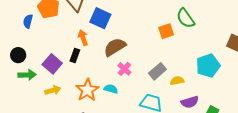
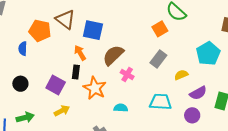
gray rectangle: (157, 71) -> (158, 59), moved
green arrow: (27, 75) -> (25, 118), moved
cyan semicircle: (111, 89) -> (121, 108), moved
orange star: (87, 90) -> (95, 88), moved

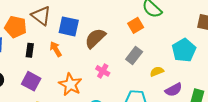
brown semicircle: (113, 55) -> (95, 38), moved
black rectangle: (76, 72) -> (30, 50), moved

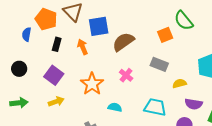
blue square: (69, 26) -> (99, 26), turned -30
gray rectangle: (134, 56) -> (159, 64), turned 66
purple semicircle: (174, 90) -> (194, 104), turned 30

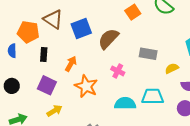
orange square: (165, 35) -> (133, 12), moved
orange arrow: (83, 47) -> (71, 64), moved, turned 63
cyan semicircle: (115, 107) -> (125, 103), moved, size x1.5

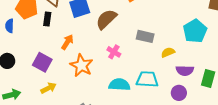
black rectangle: (44, 54) -> (47, 19), moved

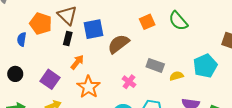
black rectangle: (47, 19) -> (68, 38), moved
pink cross: (114, 52) -> (129, 82), moved
yellow semicircle: (168, 52) -> (176, 76), moved

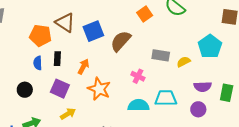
black rectangle: (68, 38) -> (57, 59), moved
blue semicircle: (22, 39) -> (38, 63), moved

